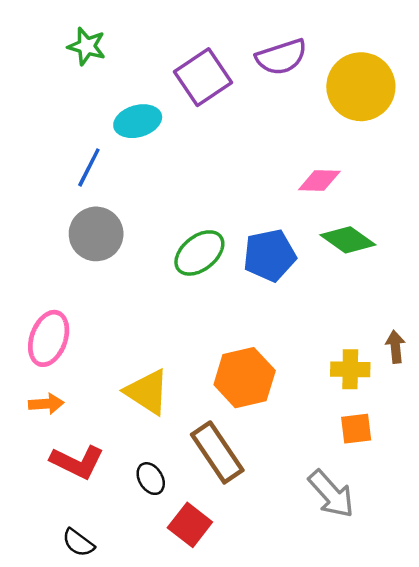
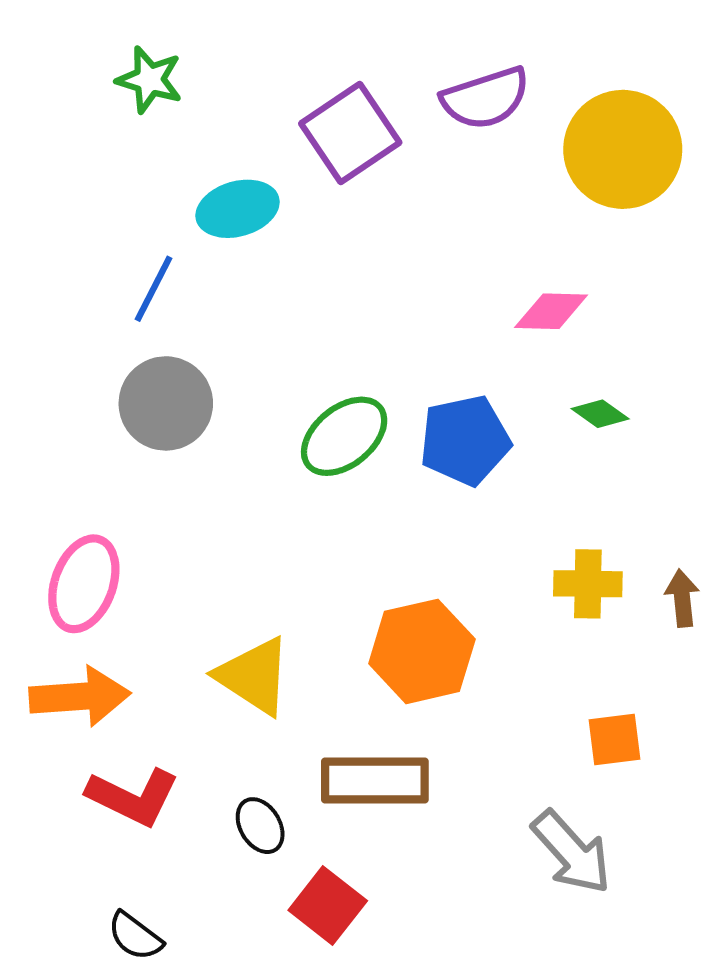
green diamond: (348, 240) -> (600, 414), size x0.6
yellow cross: (350, 369) -> (588, 584), moved
orange arrow: (46, 404) -> (80, 696), size x1.6
brown rectangle: (217, 452) -> (375, 781), turned -56

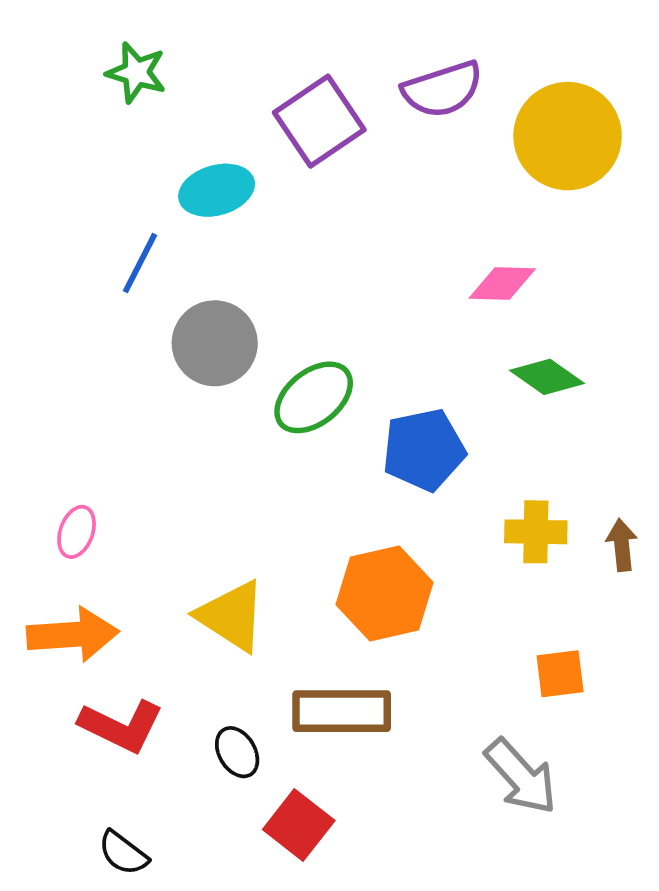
gray circle: (166, 403) -> (215, 343), moved
green diamond: (600, 414) -> (547, 377), size x1.4
blue pentagon: (465, 440) -> (424, 450), moved
pink ellipse: (84, 584) -> (77, 532), size x0.6

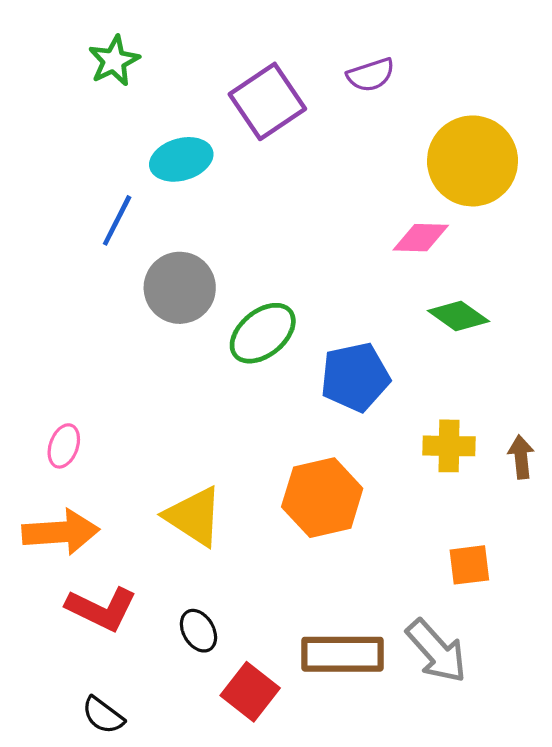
green star: (136, 73) -> (114, 61), turned 30
purple semicircle: (442, 89) -> (371, 75), size x0.7
yellow circle: (568, 136) -> (473, 161), moved
brown rectangle: (342, 711) -> (343, 654), moved

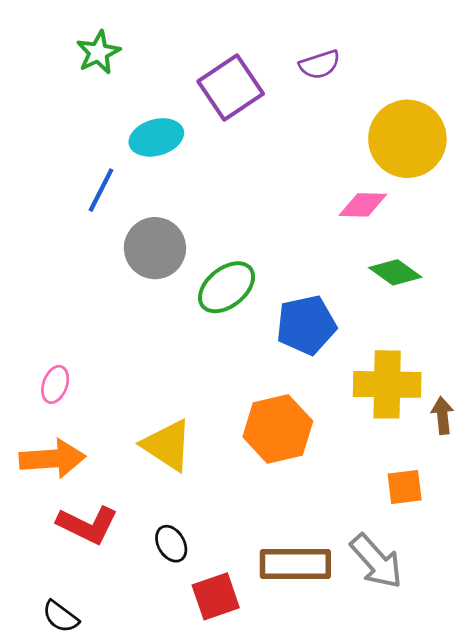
yellow cross: (449, 446) -> (387, 384), size x1.5
brown arrow: (521, 457) -> (442, 415), moved
red square: (250, 692) -> (216, 596), turned 33
black semicircle: (103, 715) -> (61, 617), moved

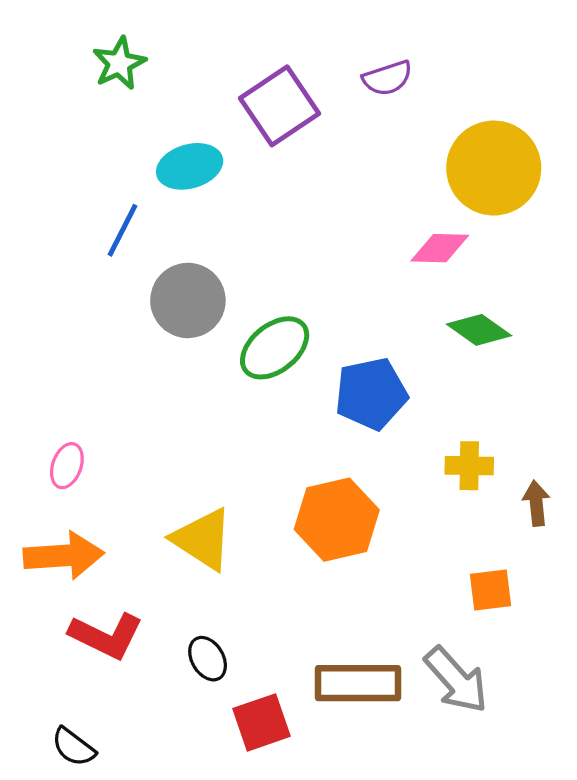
yellow cross: (387, 384) -> (469, 466), size x0.6

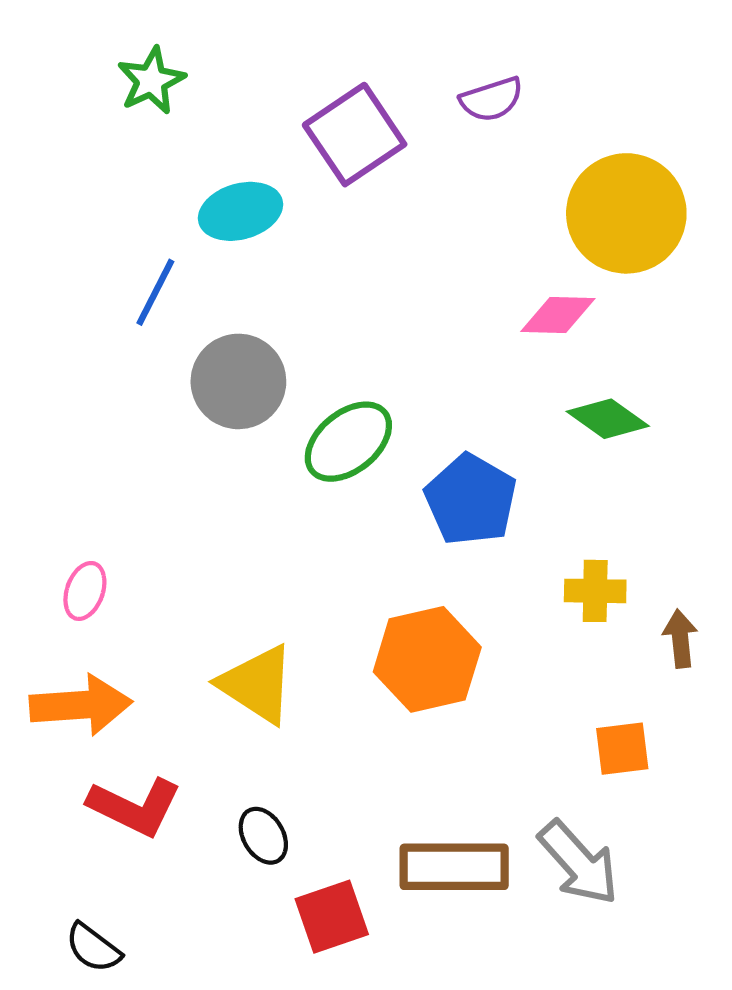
blue pentagon: (371, 394) -> (471, 500), turned -30

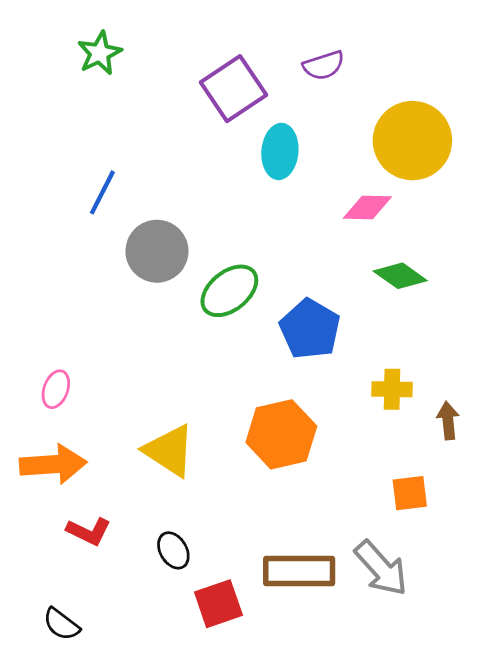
cyan ellipse: (240, 211) -> (280, 151), moved, turned -69
red L-shape: (135, 807) -> (89, 531), size x0.7

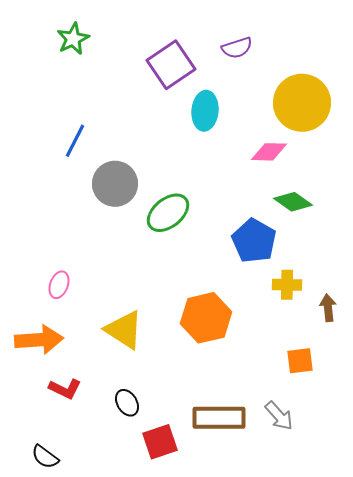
blue pentagon: (310, 329) -> (254, 241), moved
pink ellipse: (56, 389) -> (59, 285), moved
gray arrow: (381, 568) -> (279, 416), size x0.7

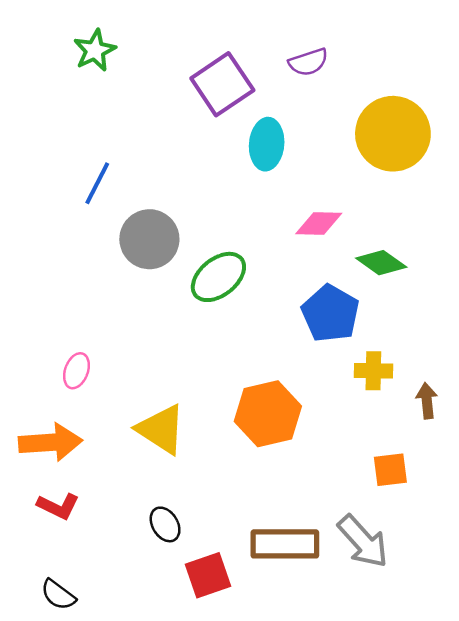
pink diamond: (269, 152) -> (319, 224), moved
red L-shape: (65, 389) -> (58, 506), moved
gray arrow: (279, 416) -> (363, 541), size x1.4

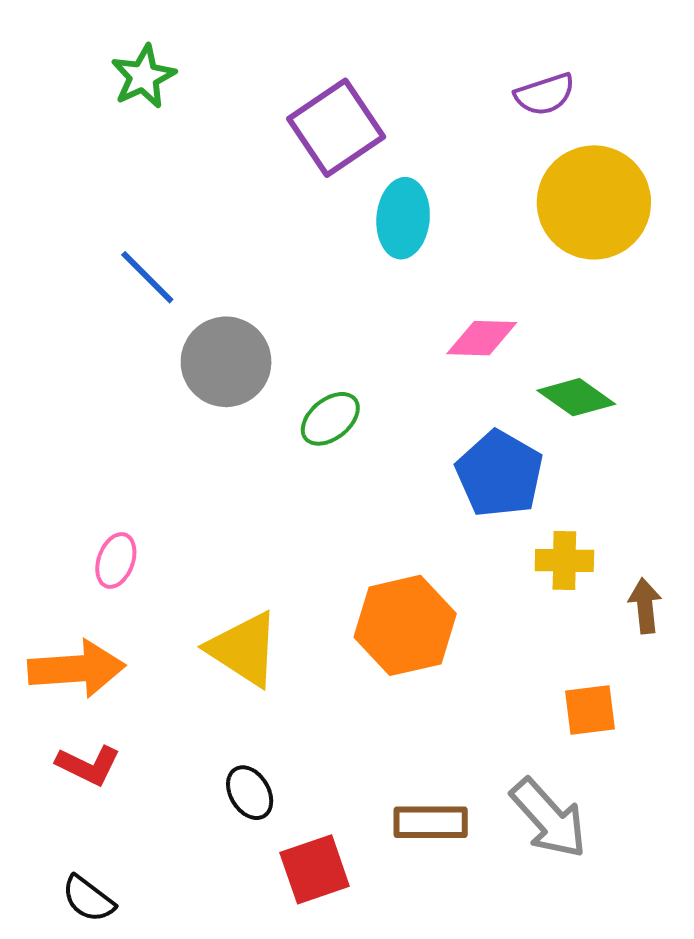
purple semicircle: (308, 62) -> (545, 94), moved
blue line: (97, 183) -> (147, 277), turned -72
green ellipse: (218, 277) -> (330, 419), size x0.7
brown rectangle: (285, 544) -> (431, 822), size x0.7

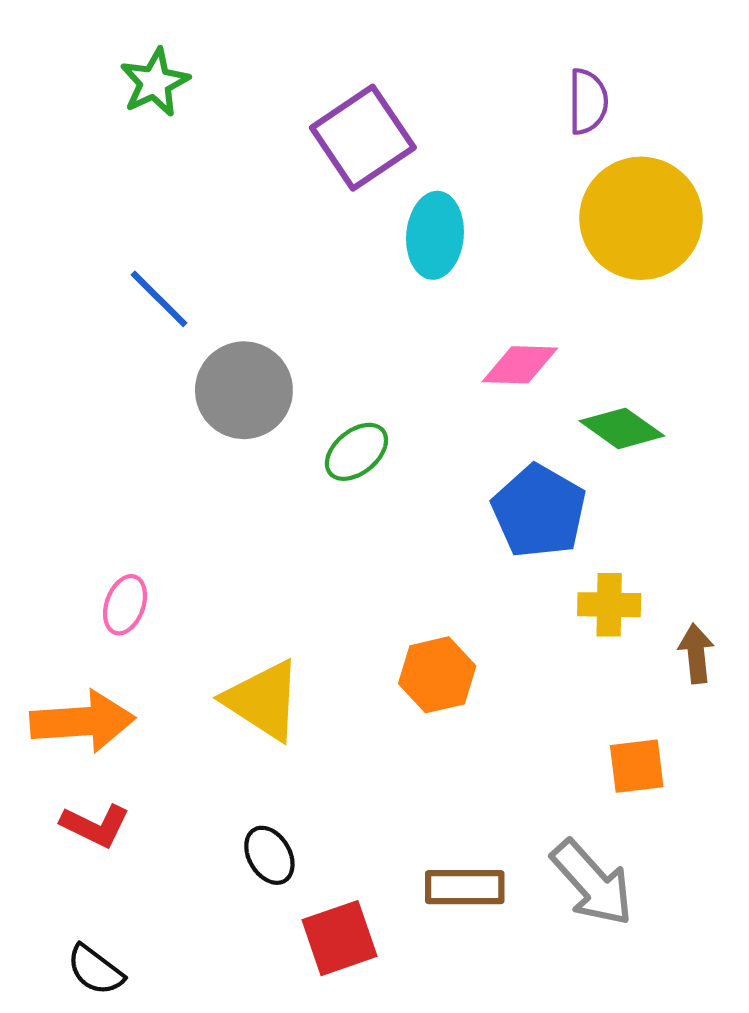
purple semicircle: (545, 94) -> (588, 102), turned -72
orange hexagon: (405, 625) -> (437, 675), size x0.7

